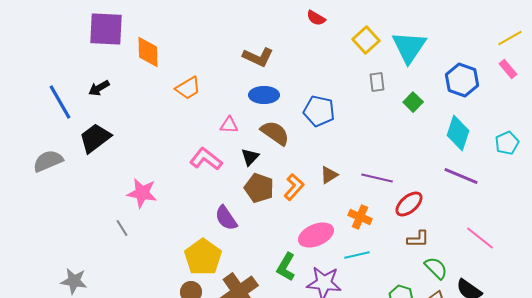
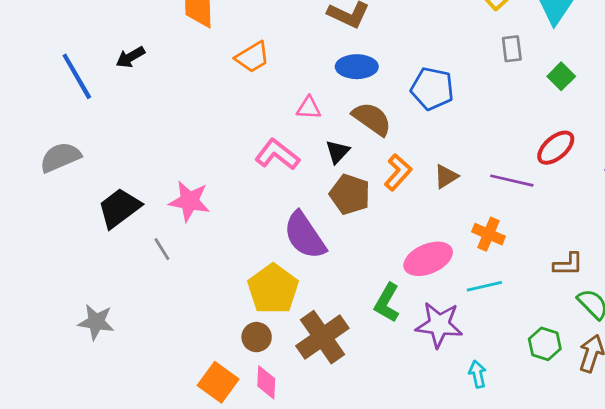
black trapezoid: (95, 138) -> (119, 208), moved
orange L-shape: (294, 187) -> (398, 172), moved
red ellipse: (409, 204) -> (556, 148), moved
purple semicircle: (226, 218) -> (305, 235), size x1.4

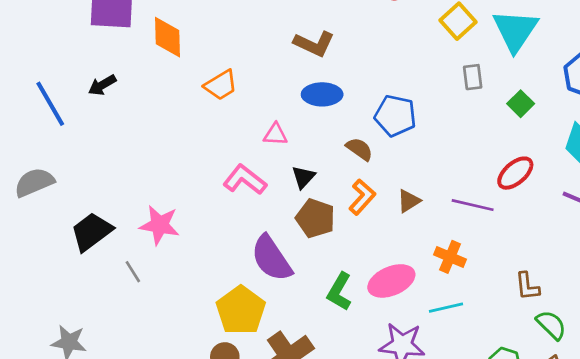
brown semicircle: (372, 119) -> (359, 149), moved, size x0.7
brown L-shape: (568, 264) -> (527, 286), turned 84
green L-shape: (387, 303) -> (339, 292), moved

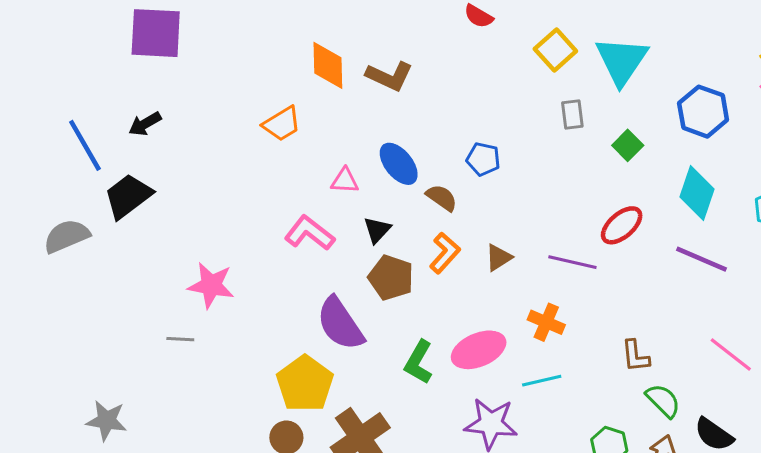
orange diamond: (168, 37) -> (328, 65), moved
blue ellipse: (322, 94) -> (399, 164), moved, turned 51
blue pentagon: (395, 116) -> (483, 159), size x0.7
black trapezoid: (92, 232) -> (128, 196), moved
gray line: (133, 272) -> (180, 339), turned -55

